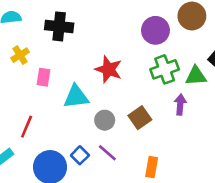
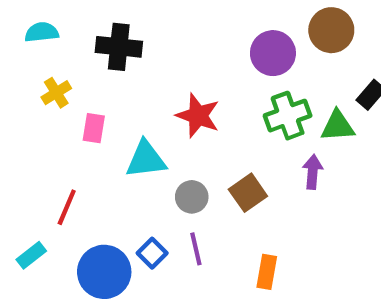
purple line: (107, 153) -> (196, 249), turned 36

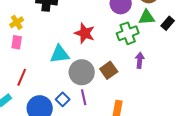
green triangle: (338, 126) -> (147, 17), moved
pink rectangle: (94, 128) -> (17, 42), moved
gray circle: (192, 197) -> (82, 72), size x1.6

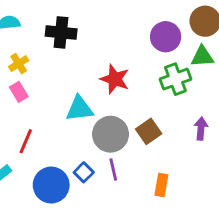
pink rectangle: (17, 42) -> (19, 92), turned -40
purple arrow: (140, 60) -> (201, 129), moved

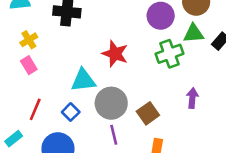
brown square: (149, 131) -> (148, 113), moved
blue square: (84, 172) -> (71, 112), moved

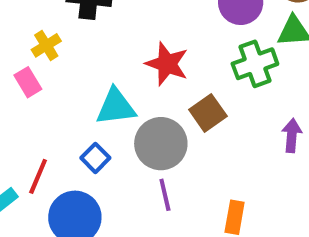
yellow cross: (29, 40) -> (46, 45), moved
red line: (35, 109) -> (38, 176), moved
brown square: (148, 113) -> (208, 113), moved

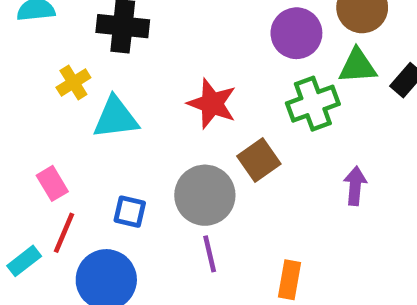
pink rectangle: (28, 82) -> (52, 183), moved
cyan triangle: (116, 107) -> (116, 118), moved
blue square: (95, 158) -> (130, 212), turned -32

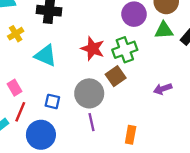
yellow cross: (73, 83) -> (16, 34), moved
green cross: (313, 104) -> (125, 50), moved
cyan triangle: (116, 118) -> (46, 55), turned 30
purple arrow: (355, 186) -> (163, 89), turned -114

